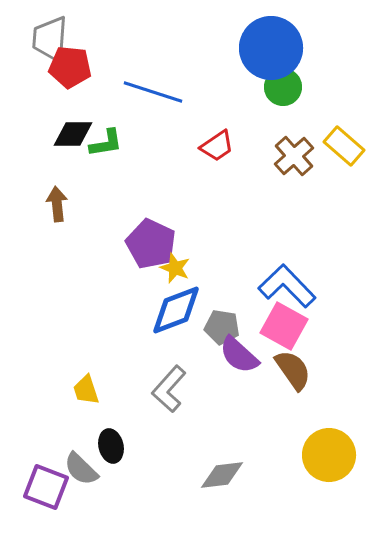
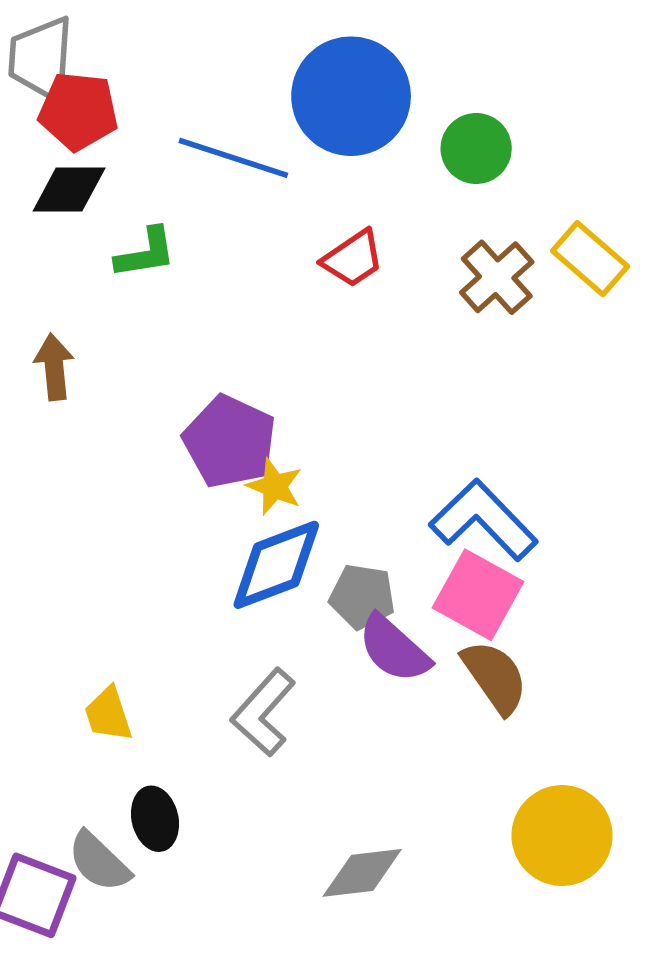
blue circle: (271, 48) -> (351, 96), moved
black diamond: (73, 134) -> (69, 190), moved

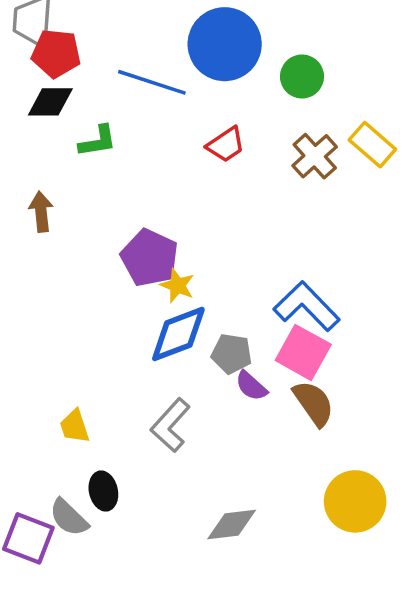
purple semicircle: (394, 649) -> (251, 386), size x0.7

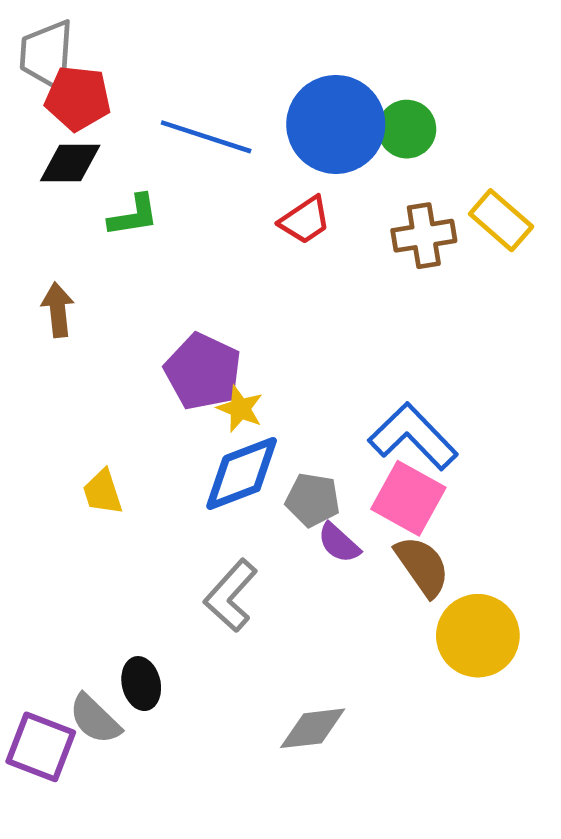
blue circle: (225, 44) -> (336, 124), moved
brown cross: (315, 156) -> (424, 236), turned 33
yellow trapezoid: (75, 426) -> (103, 492), moved
yellow circle: (355, 501) -> (478, 636), moved

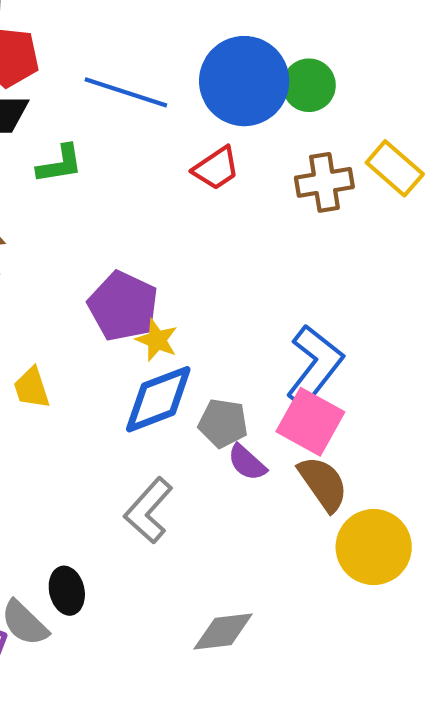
blue L-shape: (413, 436) -> (315, 365), turned 82
yellow trapezoid: (103, 492) -> (32, 388), moved

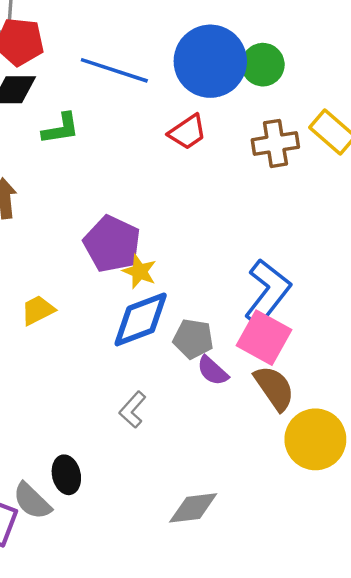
yellow trapezoid: (32, 388) -> (38, 310), turned 81
gray L-shape: (148, 510) -> (133, 410), size x0.7

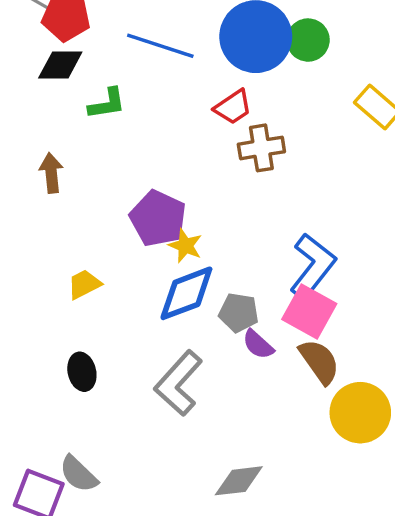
brown cross: (275, 143) -> (261, 148), moved
gray L-shape: (133, 410) -> (178, 383), size x1.8
black ellipse: (66, 475) -> (82, 372), moved

